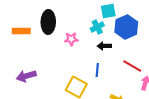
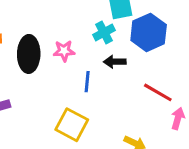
black ellipse: (48, 22) -> (29, 54), moved
blue line: (97, 70) -> (87, 82), moved

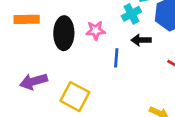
yellow square: (72, 125) -> (75, 97), moved

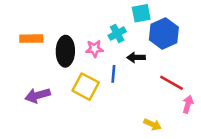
cyan cross: (131, 14) -> (117, 34), moved
yellow square: (75, 97) -> (86, 87), moved

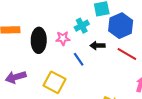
blue line: (113, 74) -> (79, 59), turned -40
red line: (171, 83) -> (127, 54), moved
yellow square: (86, 87) -> (54, 82), moved

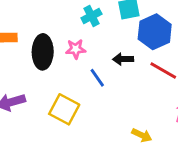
cyan cross: (82, 26) -> (91, 16), moved

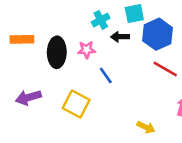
black arrow: (123, 59) -> (120, 37), moved

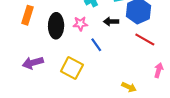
black arrow: (120, 37) -> (111, 22), moved
orange rectangle: (22, 39) -> (27, 15), turned -72

